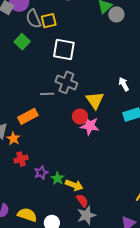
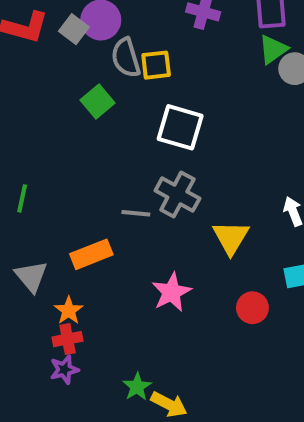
red circle: (80, 116) -> (252, 308), moved
pink star: (90, 126) -> (171, 292), moved, turned 30
orange star: (13, 139) -> (69, 311), moved
purple star: (41, 173) -> (64, 370), moved

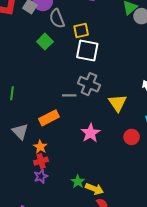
yellow square: (156, 65) -> (81, 30), moved

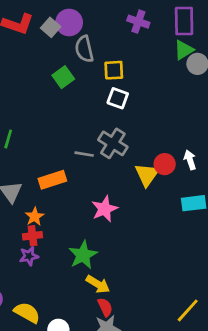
white square: (87, 51) -> (118, 98), size x0.7
red circle: (132, 137) -> (165, 164), moved
green star: (78, 182) -> (83, 255), moved, size x1.5

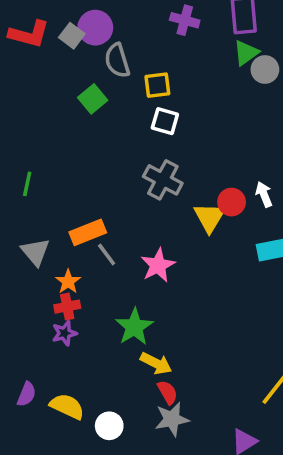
gray line: (84, 154) -> (107, 255), moved, turned 48

